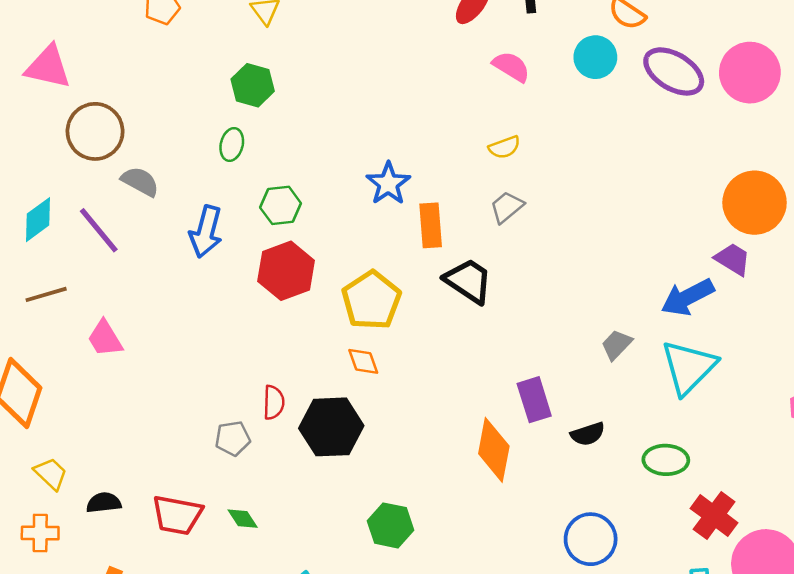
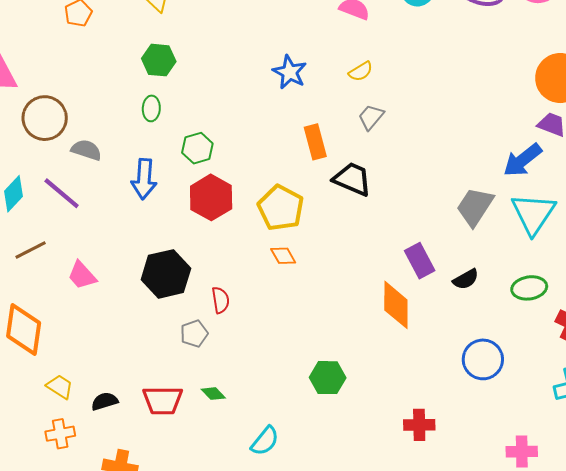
blue star: (388, 183) -> (290, 72), moved
gray trapezoid: (617, 345) -> (475, 207), size x1.6
black hexagon: (331, 427) -> (166, 274), moved

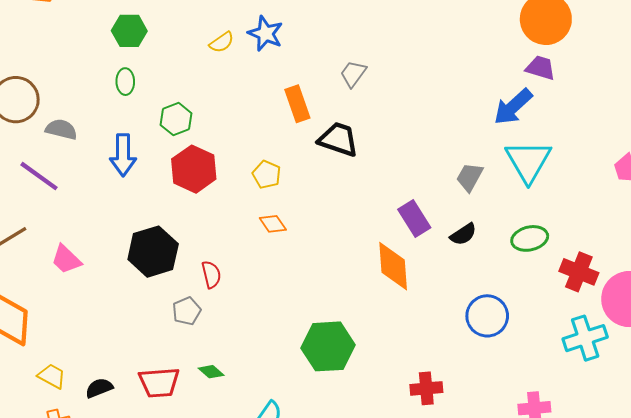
yellow semicircle: (361, 71) -> (222, 42), moved
gray trapezoid: (475, 207) -> (470, 177), moved, size x0.7
yellow pentagon: (281, 208) -> (267, 174), size x0.6
green hexagon: (328, 378) -> (328, 346), size x1.4

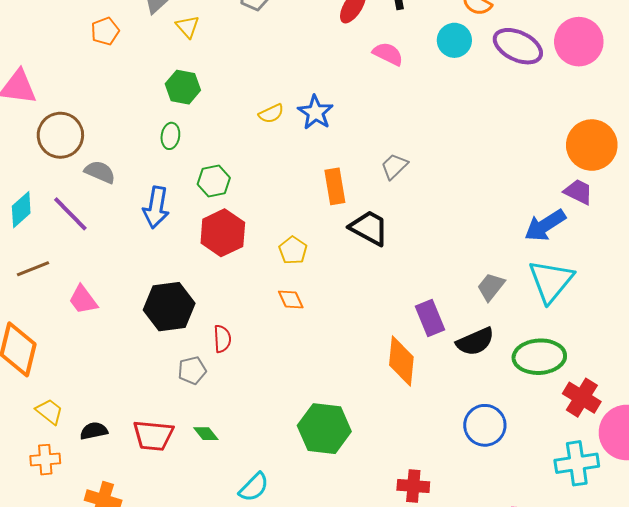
black semicircle: (463, 234) -> (475, 342), size x1.4
green ellipse: (530, 238) -> (539, 357), size x1.4

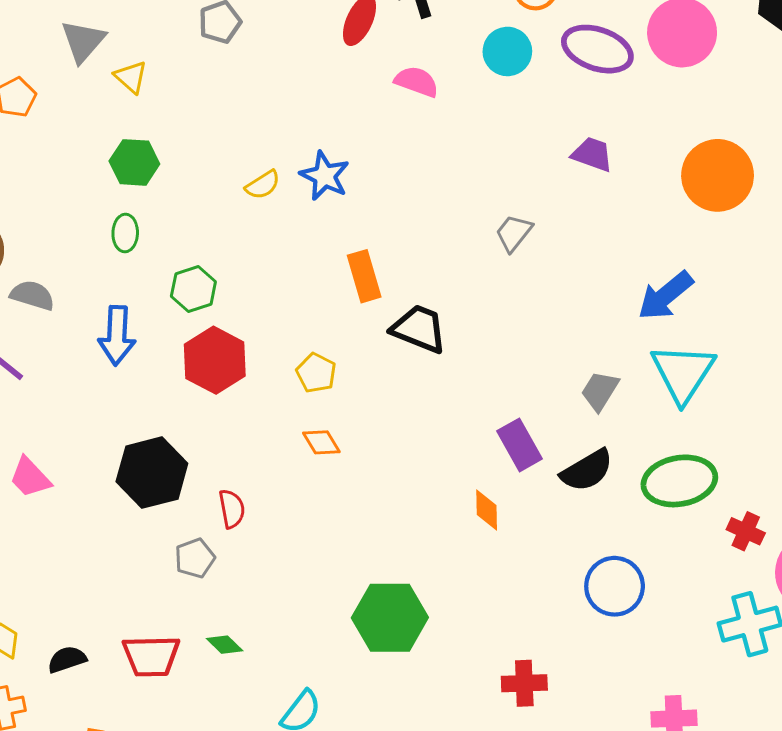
gray trapezoid: (394, 166) -> (514, 233), moved
purple trapezoid: (578, 192) -> (592, 154), moved
orange diamond: (401, 361) -> (487, 510), size x0.6
red cross: (582, 398) -> (746, 531), size x0.7

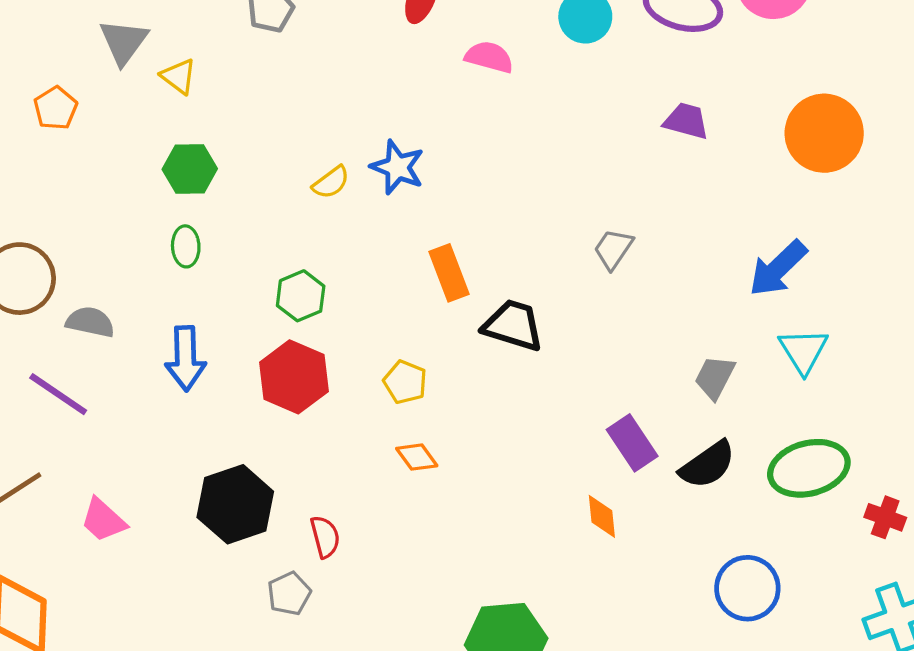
gray trapezoid: (514, 233) -> (613, 249), moved
green hexagon: (193, 289) -> (301, 296), moved
cyan triangle: (683, 373) -> (803, 351), size x0.7

